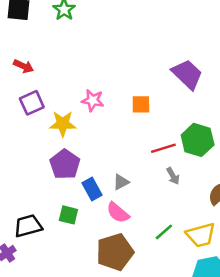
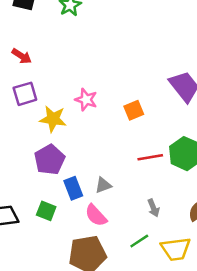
orange square: (141, 104) -> (134, 110), turned -30
gray arrow: (173, 176) -> (153, 208), moved

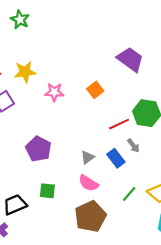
yellow star: (53, 119) -> (25, 72), moved
blue rectangle: (73, 188) -> (116, 158), moved
gray arrow: (153, 208) -> (133, 146), moved

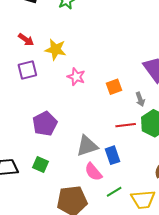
gray arrow: (133, 146) -> (140, 99), moved
gray triangle: (88, 157) -> (87, 146), size x1.6
pink semicircle: (88, 183) -> (93, 172), moved

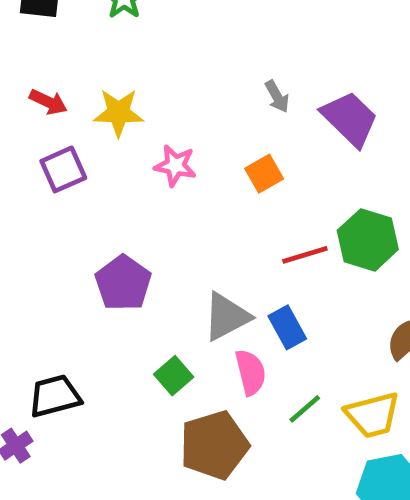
gray arrow: (140, 99) -> (277, 96), moved
green square: (40, 165) -> (174, 376), moved, turned 35
pink semicircle: (93, 172) -> (251, 372), turned -144

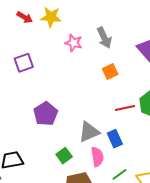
gray arrow: (277, 96) -> (104, 38), moved, size x1.5
red arrow: (48, 102) -> (25, 17), moved
yellow star: (119, 113) -> (51, 17), moved
pink star: (175, 166) -> (74, 43), moved

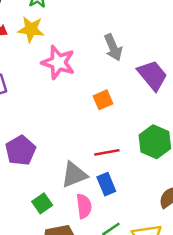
gray arrow: (104, 38) -> (113, 47), moved
pink star: (74, 43) -> (58, 62), size x1.5
red line: (125, 108) -> (107, 152), moved

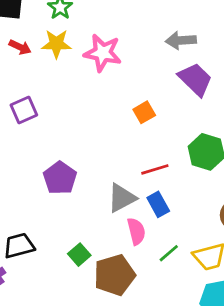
gray arrow: (113, 47) -> (181, 40), moved, turned 116
pink star: (58, 62) -> (103, 53), moved
green square: (42, 203) -> (79, 255), moved

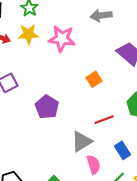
gray arrow: (181, 40) -> (101, 16), moved
purple pentagon: (60, 178) -> (47, 107), moved
blue rectangle: (158, 204) -> (122, 150), moved

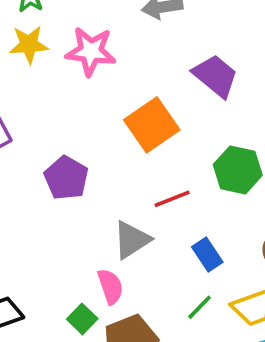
orange square: (94, 79) -> (152, 125), size x1.8
pink semicircle: (94, 165) -> (110, 286), moved

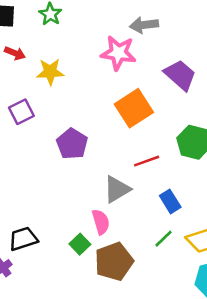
yellow star: (29, 44) -> (50, 72), moved
pink star: (91, 51) -> (118, 53), moved

